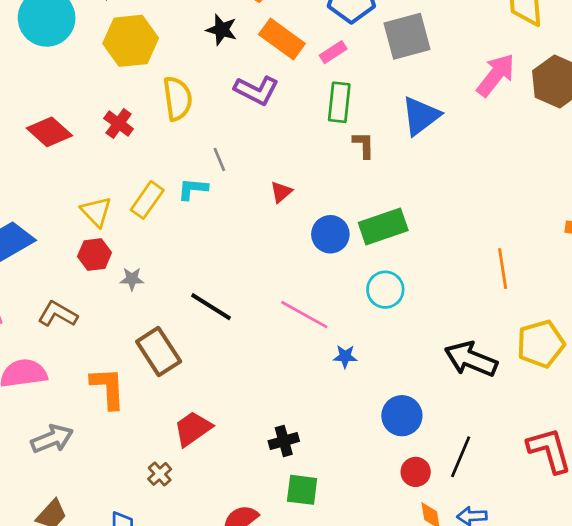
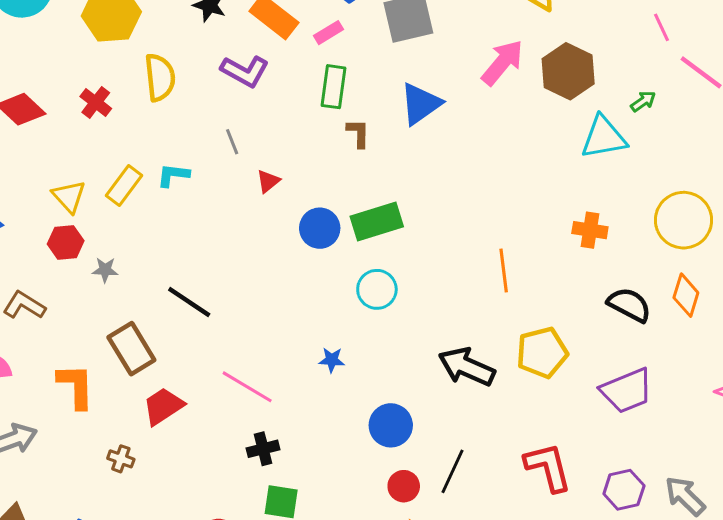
gray line: (219, 160) -> (232, 142), moved
pink line: (304, 315) -> (247, 387), moved
red trapezoid: (193, 429) -> (163, 406), moved
brown cross: (160, 474) -> (121, 459), moved, turned -30

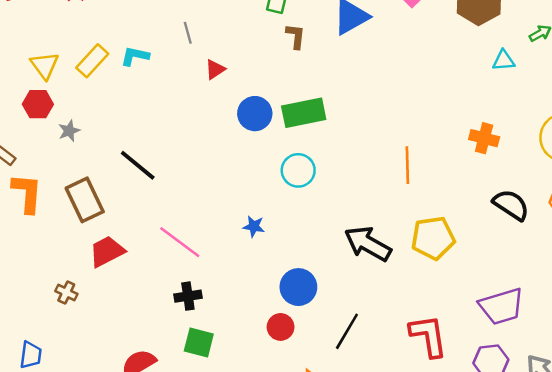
cyan triangle: (604, 137) -> (504, 61), size x0.6
gray star: (105, 270) -> (69, 131), turned -30
orange L-shape: (76, 386) -> (27, 193), moved
purple trapezoid: (627, 391) -> (501, 306), moved
red circle: (404, 486) -> (281, 327), moved

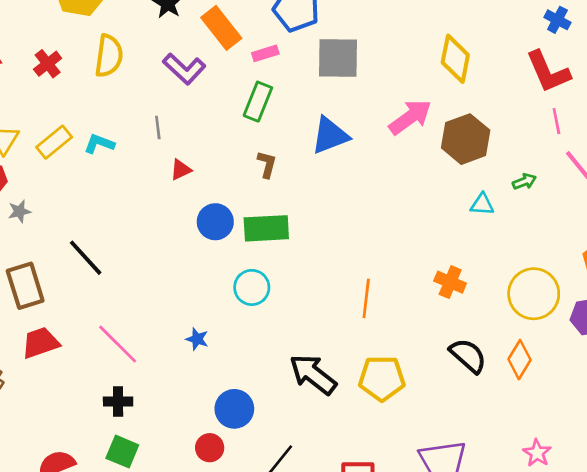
brown L-shape: (296, 36) -> (267, 164), moved

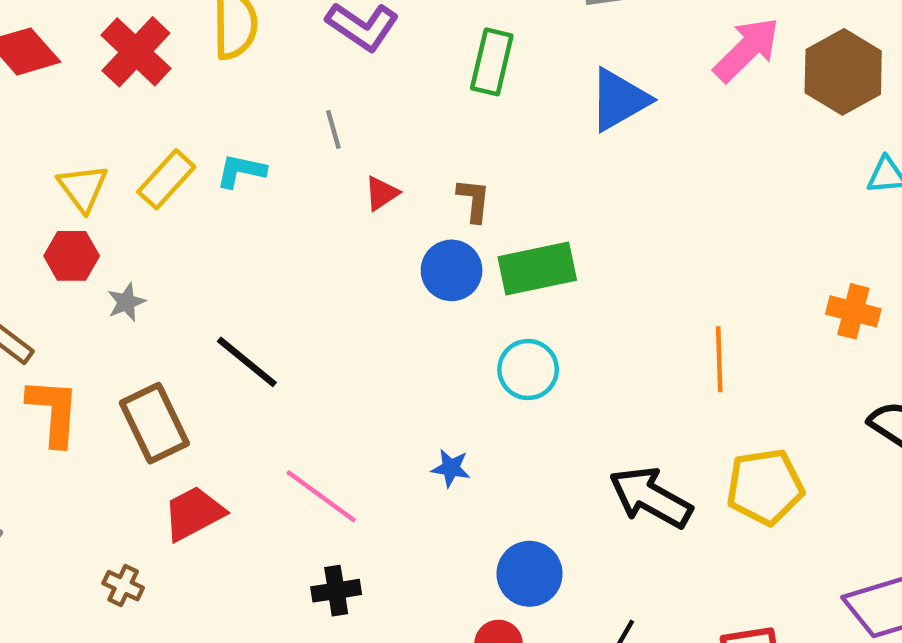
red cross: (48, 64) -> (136, 52), size x1.5
brown L-shape: (267, 164) -> (474, 200), moved

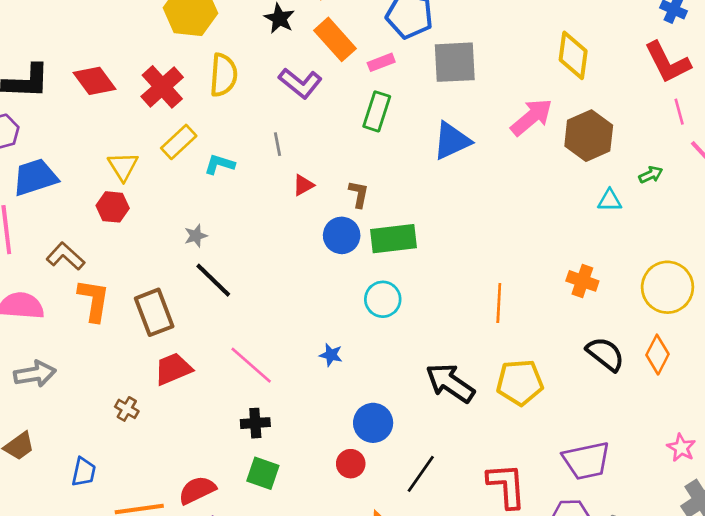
yellow rectangle: (166, 179) -> (179, 142), moved
gray star: (126, 302) -> (196, 236), moved

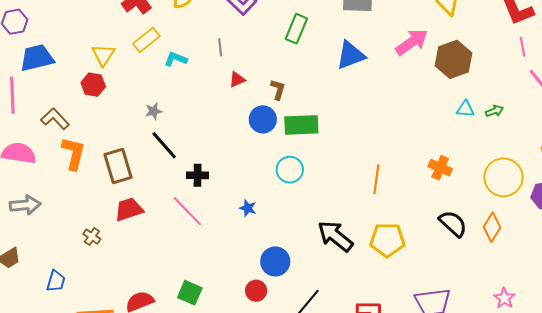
green arrow: (651, 175) -> (494, 111), moved
black cross: (255, 423) -> (198, 175), moved

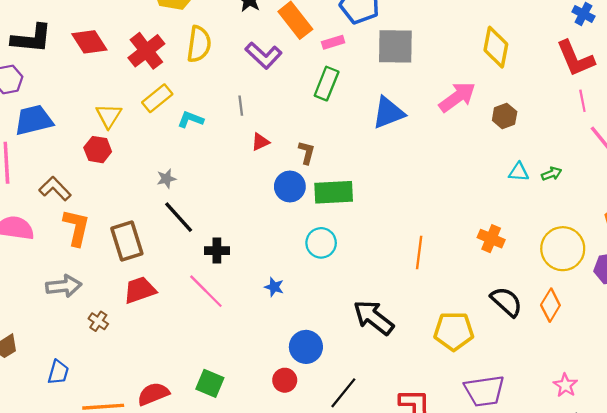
brown hexagon: (453, 59) -> (505, 116), size x0.6
gray arrow: (25, 205) -> (64, 286), moved
yellow pentagon: (387, 240) -> (454, 331), moved

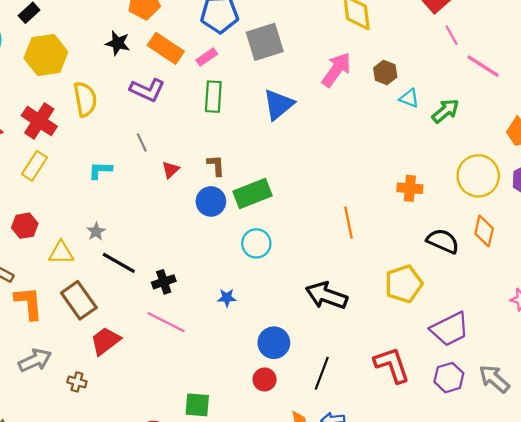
yellow rectangle: (157, 98) -> (35, 166), moved
yellow triangle: (109, 116) -> (61, 253), moved, turned -44
cyan triangle: (519, 172) -> (409, 98), moved, turned 36
green arrow: (552, 174) -> (445, 111), size x1.5

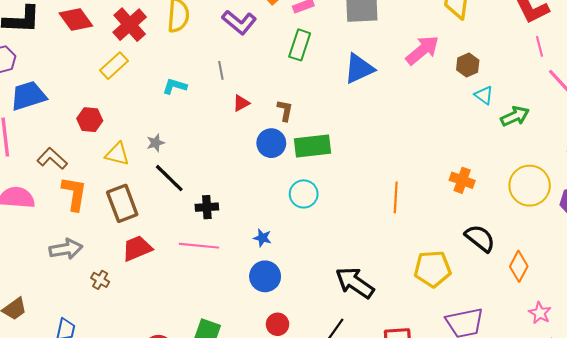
orange diamond: (484, 231) -> (519, 266), moved
black arrow: (327, 296) -> (355, 283), moved
pink line: (166, 322) -> (199, 246), turned -36
blue circle: (274, 343) -> (265, 276), moved

